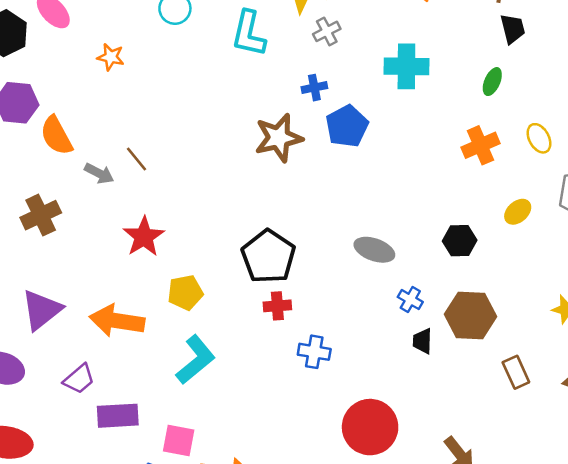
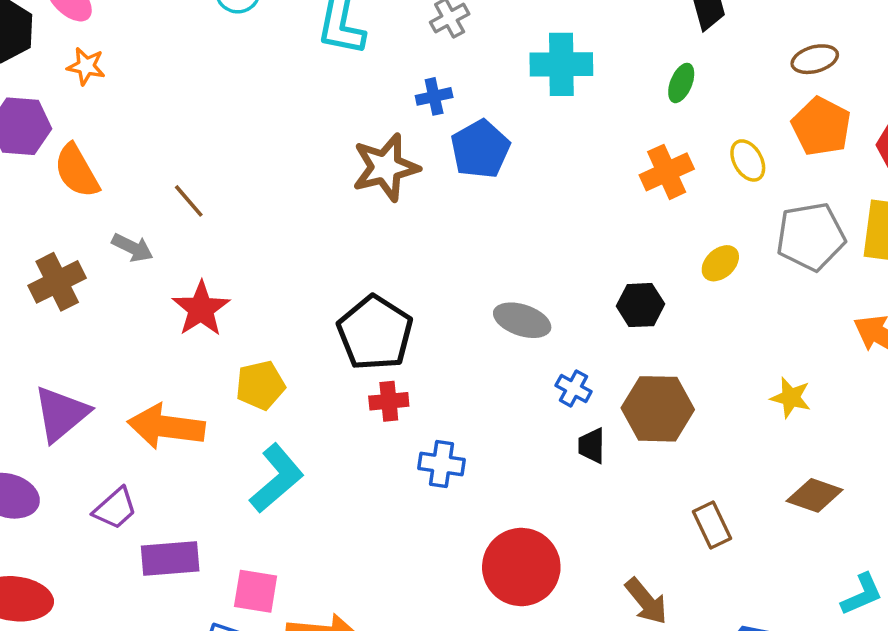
orange star: (111, 57) -> (86, 66), moved
gray arrow: (99, 173) -> (132, 248), moved
brown rectangle: (516, 372) -> (712, 525), moved

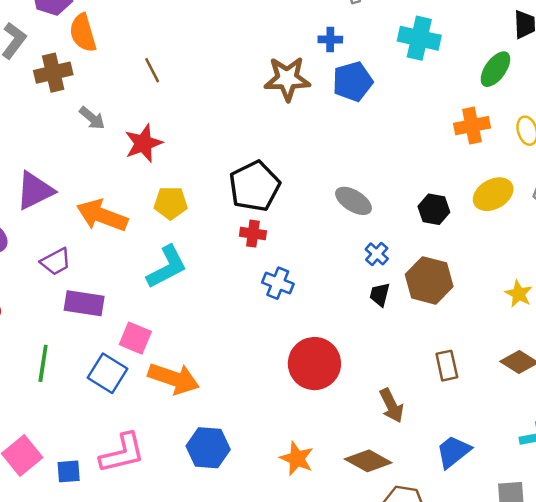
green ellipse: (681, 83) -> (495, 69), size x1.4
gray arrow: (132, 248) -> (92, 118), moved
yellow ellipse: (720, 263) -> (493, 194), size x1.5
brown cross: (57, 282) -> (53, 73), moved

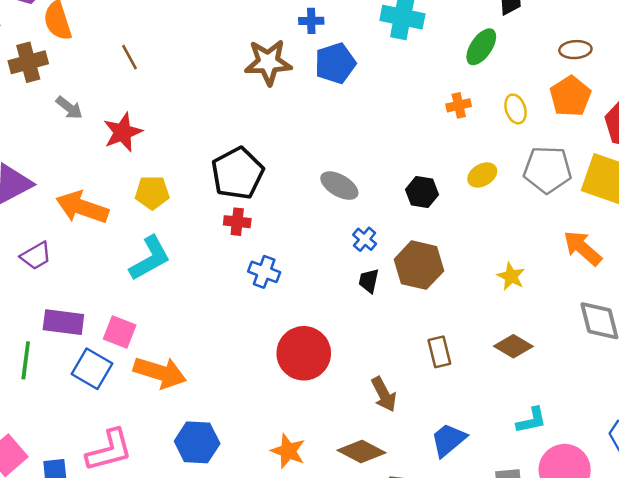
orange cross: (472, 126) -> (459, 105), size x0.7
yellow ellipse: (493, 194) -> (482, 175), size x0.7
purple rectangle: (84, 303) -> (63, 322), moved

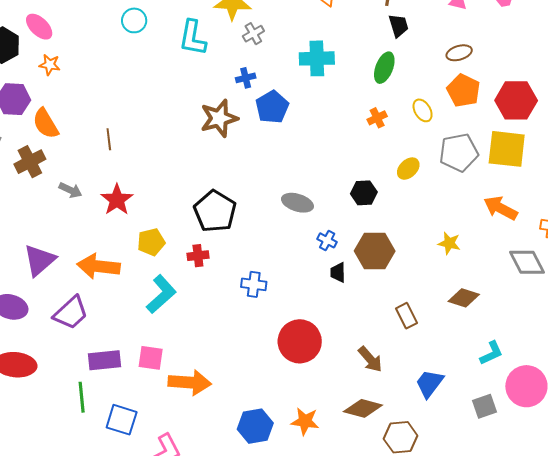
brown line: (130, 57) -> (109, 139), turned 35
red cross: (237, 222) -> (198, 256), moved
purple trapezoid: (36, 256) -> (71, 313), size x1.4
blue square: (92, 369) -> (122, 420), moved
blue hexagon: (197, 442) -> (255, 426), moved

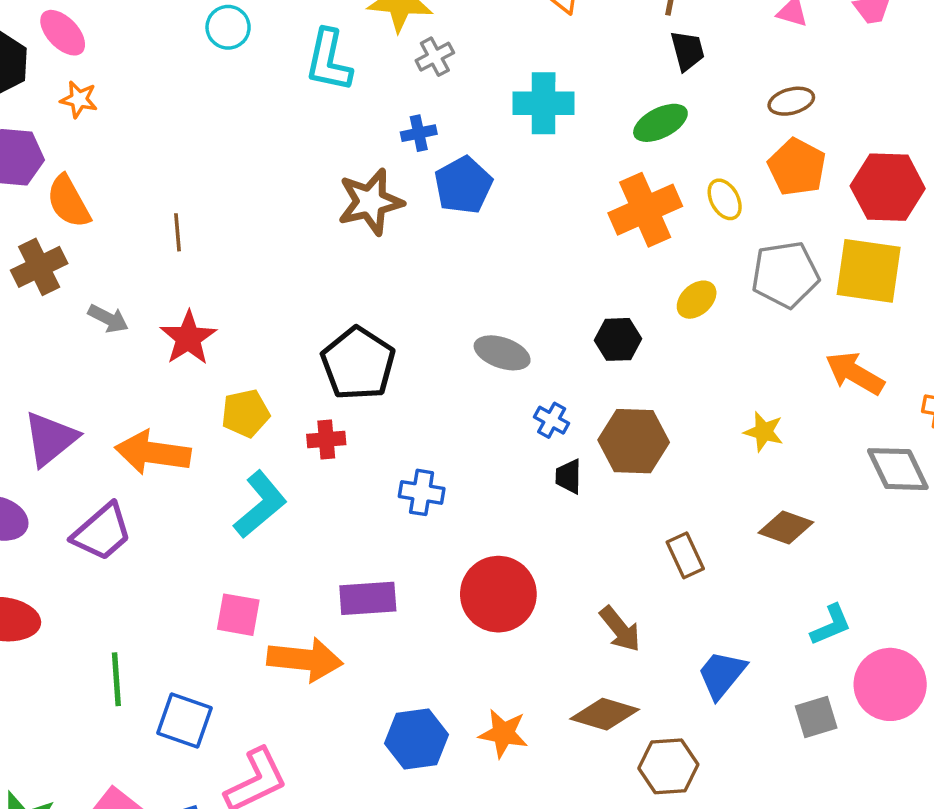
green ellipse: (384, 68) -> (660, 123), turned 40
orange cross: (377, 118) -> (645, 210), size x2.0
purple rectangle: (105, 360) -> (368, 598), moved

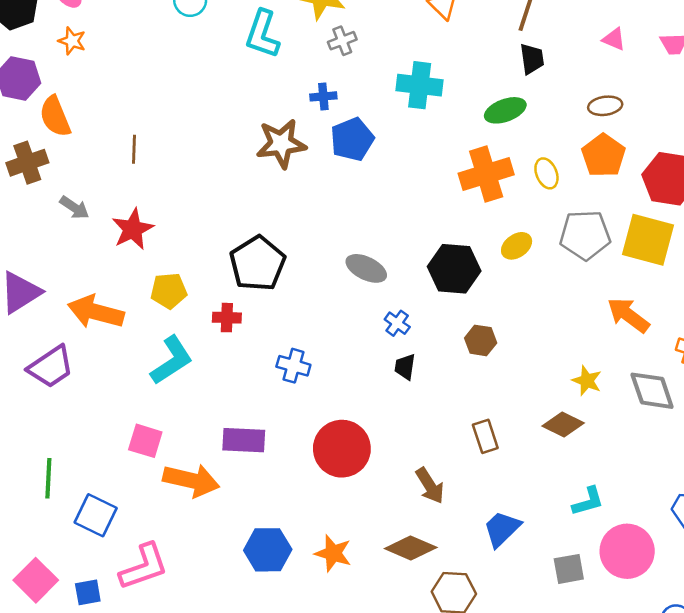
black hexagon: (618, 339) -> (454, 269), size x1.5
yellow star: (764, 432) -> (587, 381), moved
brown hexagon: (634, 441) -> (481, 340), moved, size x0.6

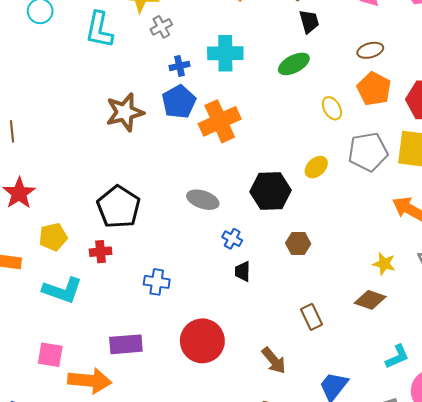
blue cross: (323, 96) -> (179, 66), moved
orange cross: (486, 174) -> (220, 121), moved
cyan L-shape: (172, 360) -> (62, 290), turned 60

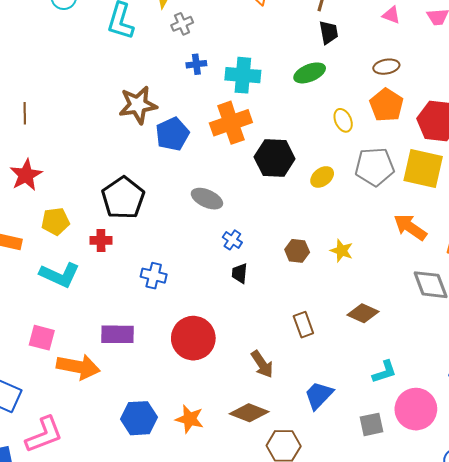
cyan cross: (225, 53) -> (243, 75), moved
blue pentagon: (179, 102) -> (172, 134), moved
black hexagon: (271, 191) -> (275, 158), moved
yellow star: (384, 264) -> (342, 251), moved

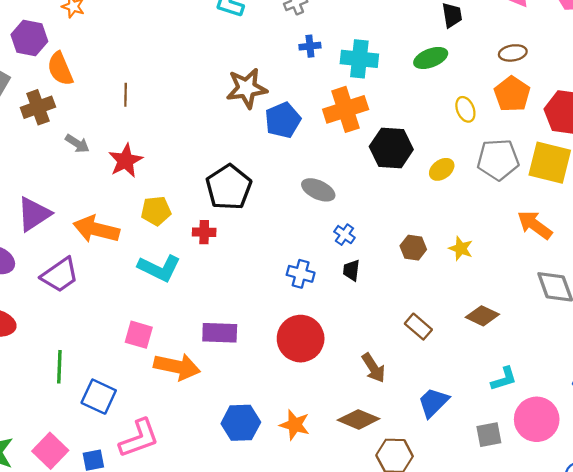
blue cross: (154, 276) -> (301, 274), moved
brown rectangle: (303, 325) -> (418, 327), turned -30

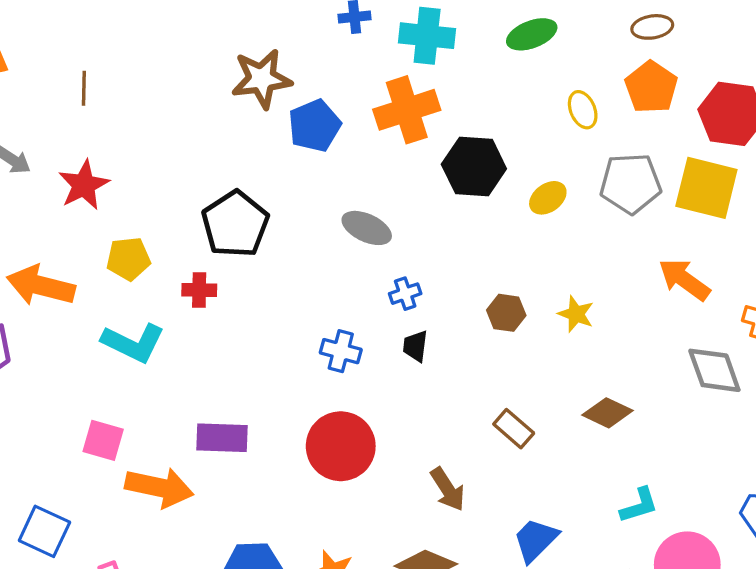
blue cross: (344, 235) -> (405, 294), turned 36

